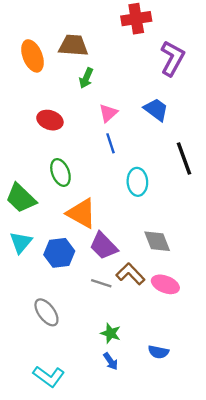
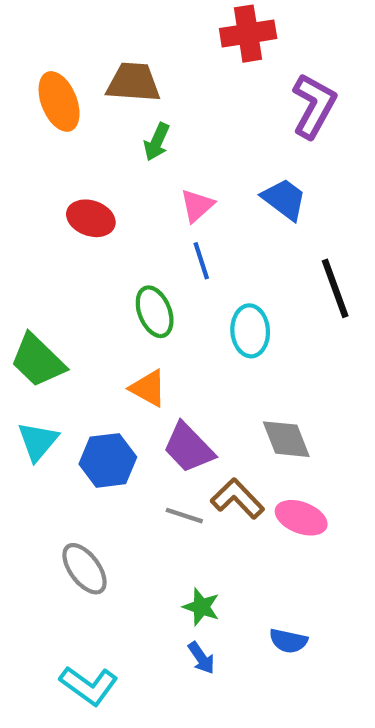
green ellipse: (60, 172) -> (155, 312), moved
orange triangle: (81, 213) -> (148, 388), size x0.7

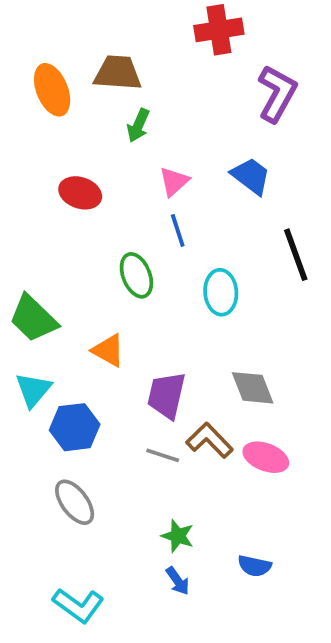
orange triangle: (148, 388) -> (108, 350), moved
purple trapezoid: (189, 448) -> (166, 395), turned 57
blue hexagon: (108, 460) -> (75, 427), moved

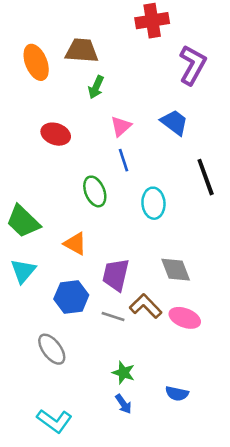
blue hexagon: (75, 427) -> (71, 297), moved

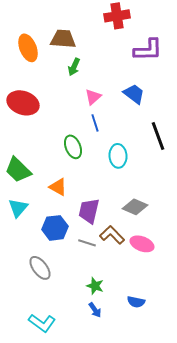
purple L-shape: (193, 65) -> (148, 50), turned 60
red ellipse: (56, 134) -> (23, 103), moved, size x1.4
gray diamond: (176, 270) -> (135, 207), turned -45

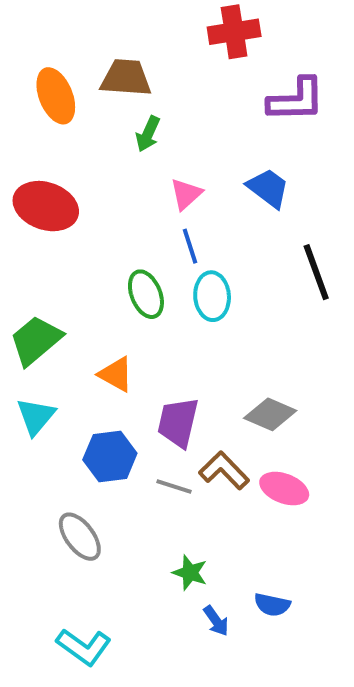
cyan ellipse: (118, 156) -> (212, 296), moved
green trapezoid: (18, 170) -> (36, 340), turned 96
blue arrow: (95, 310) -> (216, 621), moved

